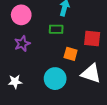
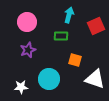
red square: (92, 38) -> (96, 26), moved, turned -30
cyan circle: (55, 79) -> (49, 79), moved

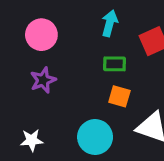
green rectangle: (61, 36) -> (115, 64), moved
cyan circle: (49, 79) -> (95, 137), moved

